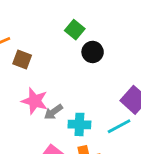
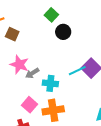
cyan line: (119, 126) -> (77, 71), moved

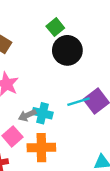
black circle: (63, 32) -> (67, 50), size x1.5
gray arrow: (32, 73) -> (27, 115), moved

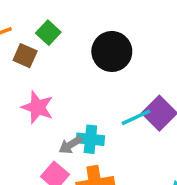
green square: (55, 27) -> (48, 33), moved

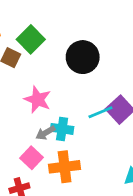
green square: (48, 33) -> (31, 39), size x1.4
pink star: (37, 107) -> (38, 100), moved

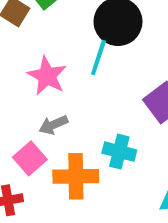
cyan line: (100, 112) -> (98, 57), moved, turned -55
cyan cross: (62, 129) -> (119, 152), moved

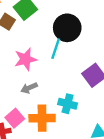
pink star: (47, 76) -> (26, 59), turned 30
pink square: (30, 158) -> (15, 118), moved

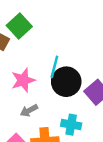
black circle: (67, 28) -> (66, 82), moved

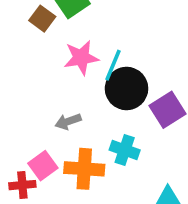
pink star: (23, 80) -> (81, 58), moved

